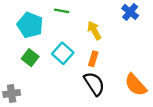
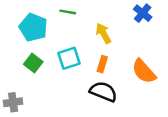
cyan square: (63, 53) -> (69, 58), turned 30
black semicircle: (94, 84) -> (103, 92), turned -35
orange semicircle: (136, 85) -> (144, 71), moved

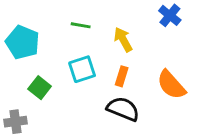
green line: (68, 12) -> (81, 25), moved
cyan pentagon: (33, 27) -> (23, 42), moved
green square: (33, 63) -> (40, 88), moved

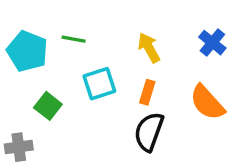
blue cross: (170, 15) -> (212, 43), moved
green line: (81, 25) -> (74, 39), moved
black semicircle: (123, 109) -> (149, 132), turned -92

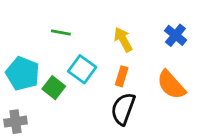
cyan pentagon: (27, 51) -> (23, 73), moved
cyan square: (99, 84) -> (82, 69), turned -36
green square: (48, 106) -> (54, 88), moved

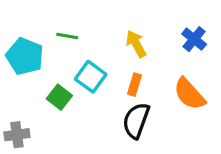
cyan pentagon: (23, 73) -> (25, 56), moved

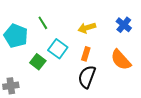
green line: (67, 36) -> (43, 23), turned 48
yellow arrow: (136, 44) -> (87, 28), turned -78

